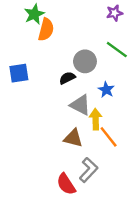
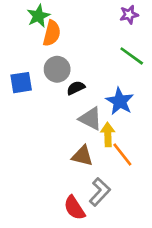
gray circle: (85, 61) -> (57, 69), moved
blue star: (106, 90) -> (120, 101), size x1.5

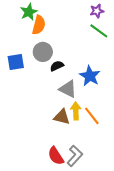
green line: (132, 56) -> (99, 31), moved
yellow arrow: (108, 135) -> (76, 111), moved
gray L-shape: (100, 192) -> (75, 156), moved

